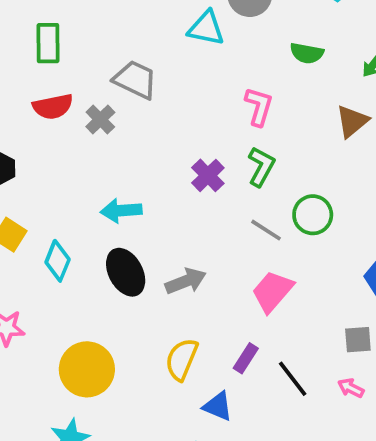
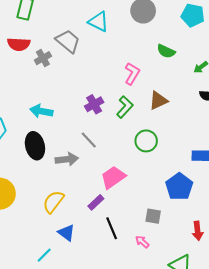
cyan triangle: (206, 28) -> (98, 22), moved
brown triangle: (352, 121) -> (158, 101), moved
gray line: (266, 230) -> (89, 140), moved
purple rectangle: (246, 358) -> (96, 202), moved

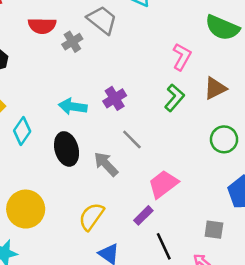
green semicircle: (166, 51) -> (222, 28), size x1.5
purple cross: (94, 104) -> (115, 98), moved
green circle: (146, 141) -> (224, 139), moved
gray arrow: (67, 159) -> (106, 164), turned -125

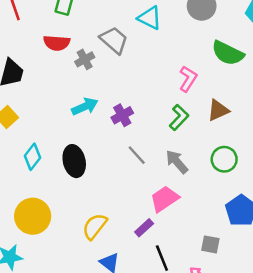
cyan arrow: (73, 107) -> (85, 106), moved, turned 145
cyan diamond: (22, 131) -> (33, 157), moved
gray arrow: (106, 164) -> (177, 162), moved

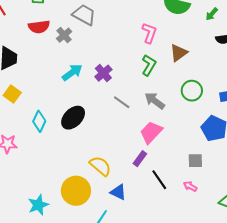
black ellipse: (74, 161) -> (73, 118), turned 70
yellow circle: (33, 216) -> (76, 191), moved
yellow semicircle: (95, 226) -> (100, 166), turned 105

